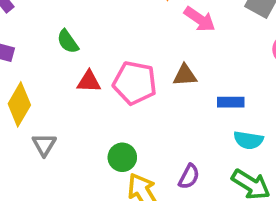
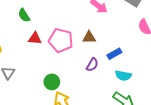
blue rectangle: (231, 102) -> (114, 54), turned -32
purple semicircle: (189, 177) -> (92, 65), moved

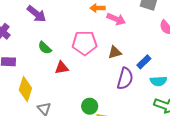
pink pentagon: (61, 40) -> (85, 43), moved
purple semicircle: (92, 65) -> (125, 79), size x1.5

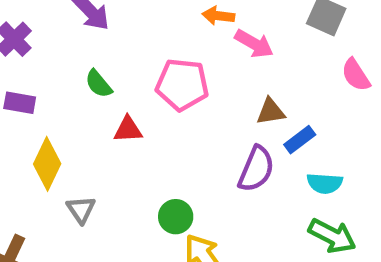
brown triangle: (115, 52) -> (271, 112), moved

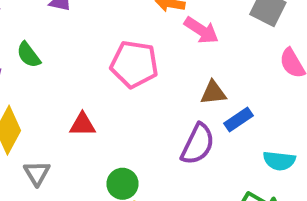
green semicircle: (99, 84) -> (29, 55), moved
red triangle: (128, 129) -> (82, 125), moved
cyan semicircle: (325, 183) -> (279, 161), moved

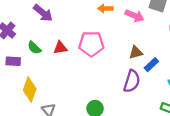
pink arrow: (201, 30) -> (134, 16), moved
red triangle: (82, 125) -> (60, 48), moved

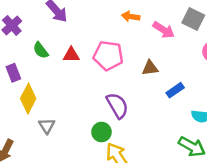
brown triangle: (136, 52) -> (150, 68), moved
purple rectangle: (13, 61) -> (13, 73), moved, turned 56
purple semicircle: (132, 81) -> (117, 106), moved, turned -55

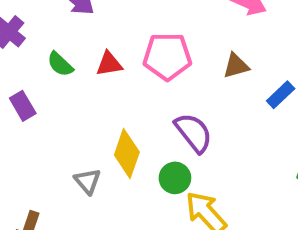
yellow diamond: (28, 99) -> (127, 154), moved

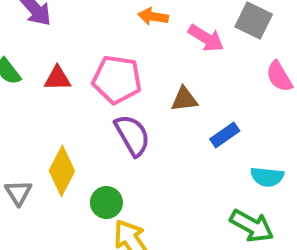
purple semicircle: (194, 133) -> (132, 135), moved

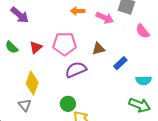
red triangle: (57, 78) -> (36, 47), turned -32
purple semicircle: (132, 135) -> (76, 70), turned -75
yellow diamond: (62, 171) -> (32, 83), moved

